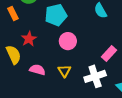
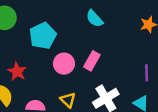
pink rectangle: (109, 54) -> (92, 61), moved

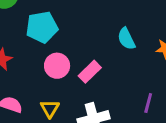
cyan semicircle: (95, 19) -> (126, 39), moved

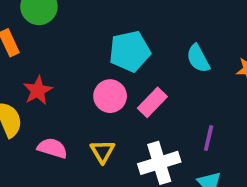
cyan pentagon: (42, 27) -> (130, 51), moved
purple line: (148, 103) -> (209, 138), moved

